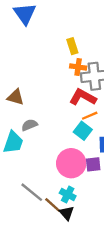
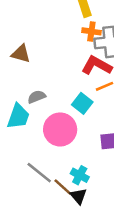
brown triangle: (16, 97) -> (21, 54), moved
cyan square: (83, 131) -> (82, 103), moved
pink circle: (71, 163) -> (60, 129), moved

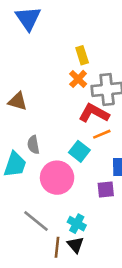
orange cross: (91, 31) -> (78, 79), moved, turned 36
gray semicircle: (37, 97) -> (33, 145), turned -78
brown line: (63, 187) -> (57, 247), moved, turned 54

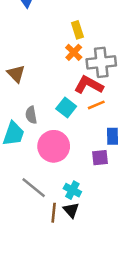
brown triangle: (18, 101) -> (16, 74), turned 30
cyan square: (79, 151) -> (66, 107), moved

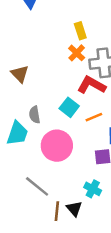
orange line: (96, 105) -> (94, 117), moved
cyan cross: (72, 190) -> (93, 189), moved

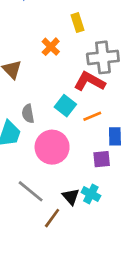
orange cross: (77, 53) -> (51, 47), moved
black triangle: (74, 209) -> (71, 197), moved
brown line: (57, 211) -> (52, 218), turned 30

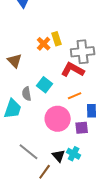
yellow rectangle: (77, 23) -> (57, 39), moved
cyan square: (65, 106) -> (45, 85), moved
pink circle: (52, 147) -> (58, 119), moved

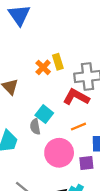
gray semicircle: (27, 94) -> (35, 127), moved

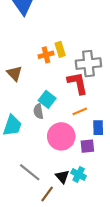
orange cross: (43, 67) -> (46, 55), turned 32
red L-shape: (76, 97) -> (78, 83), turned 50

